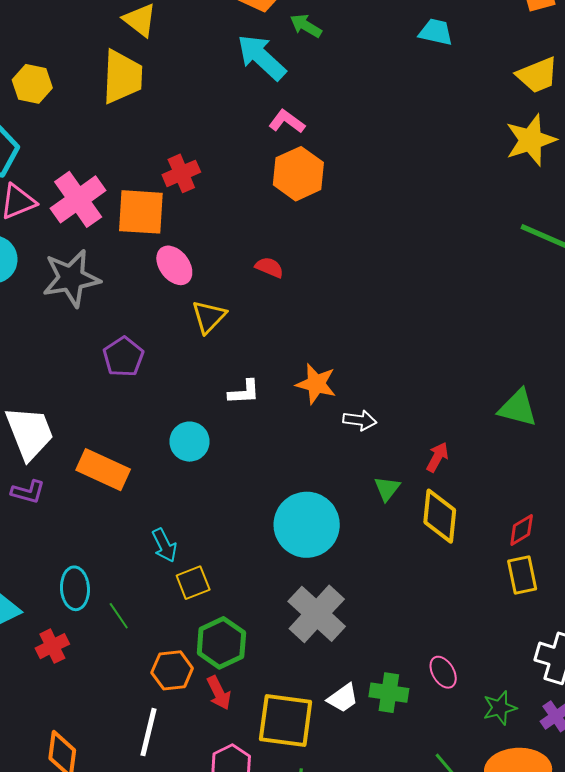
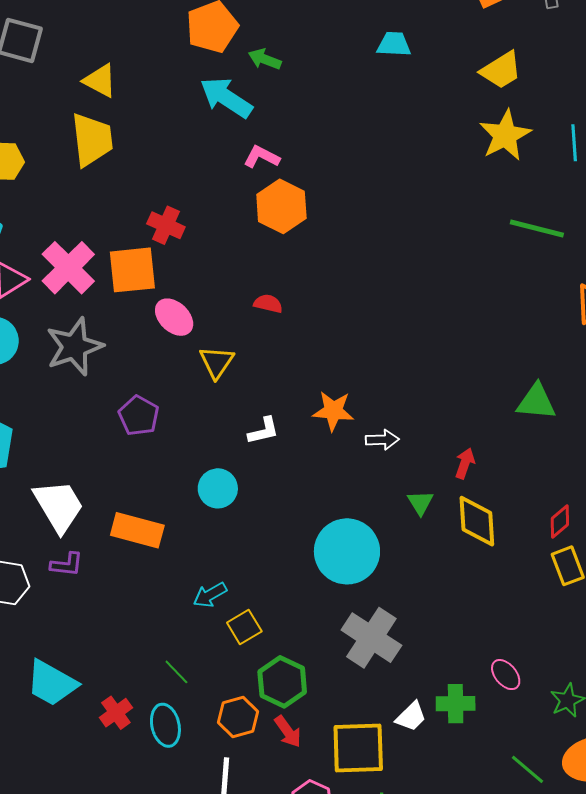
red cross: (181, 173) -> (166, 225), turned -33
cyan arrow: (164, 545) -> (210, 595), turned 96
cyan ellipse: (75, 588) -> (165, 725), moved

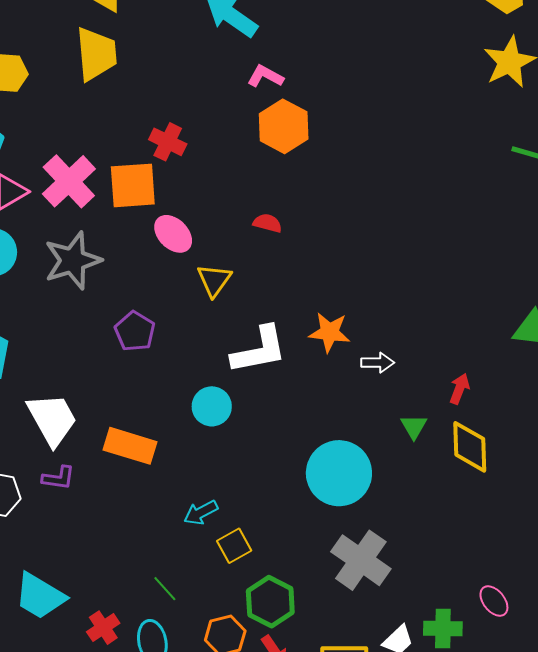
white L-shape: (264, 431) -> (259, 350), size x1.8

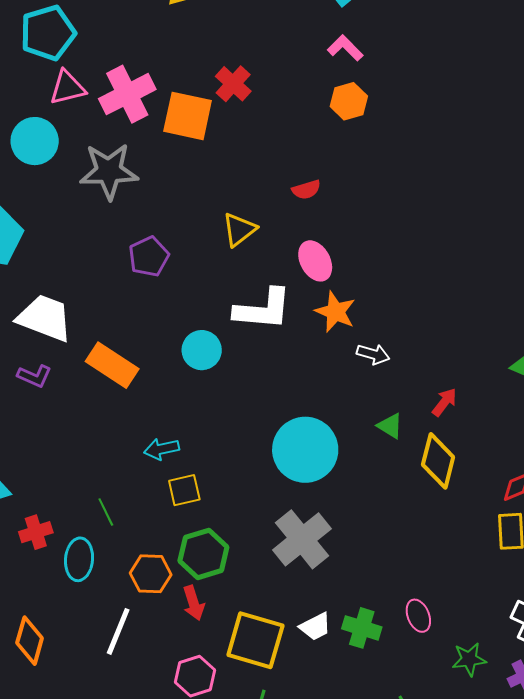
orange hexagon: (284, 126) -> (349, 101), size x0.7
red semicircle: (268, 223) -> (306, 190), turned 132
pink ellipse: (173, 234) -> (315, 261), moved
white trapezoid: (52, 419) -> (45, 318), turned -56
green triangle: (414, 427) -> (390, 426), turned -44

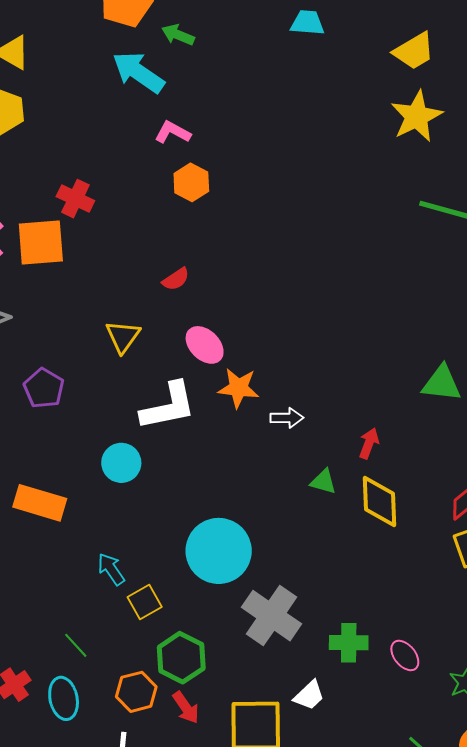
cyan arrow: (162, 449) -> (111, 569), turned 84
cyan circle: (305, 450) -> (219, 551), moved
green cross: (362, 628) -> (349, 643), moved

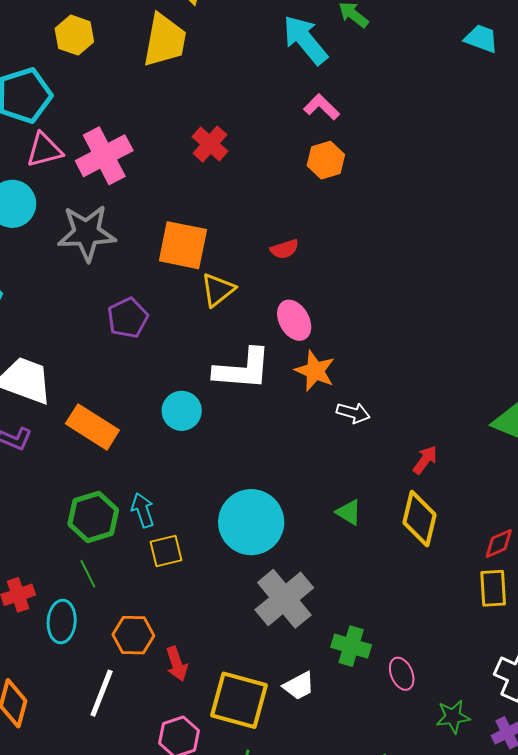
orange square: (41, 242) -> (183, 245), moved
green triangle: (323, 482) -> (349, 512), moved
green hexagon: (181, 658) -> (93, 517), moved

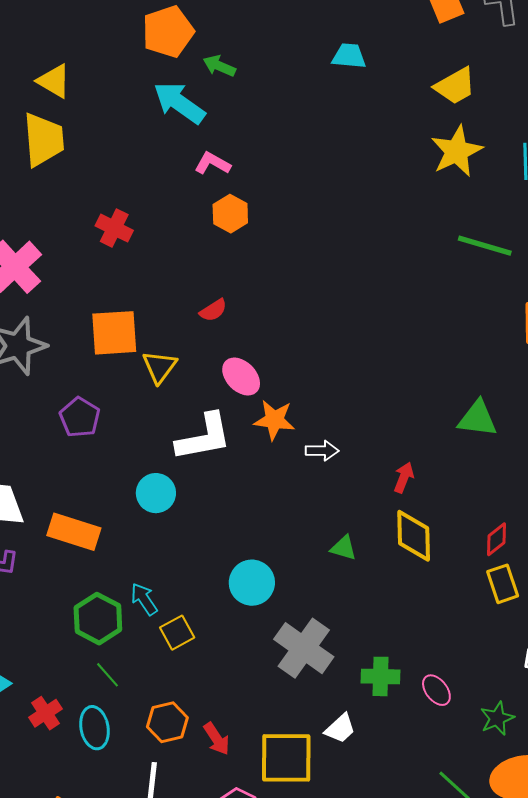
cyan circle: (251, 522) -> (252, 583), size x0.7

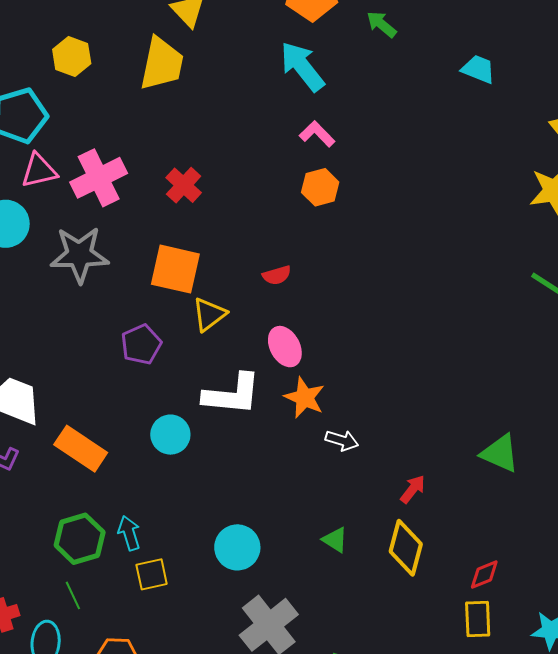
green arrow: (219, 66) -> (382, 24), moved
red cross: (114, 228) -> (184, 185), moved
purple pentagon: (80, 417) -> (141, 344), moved

